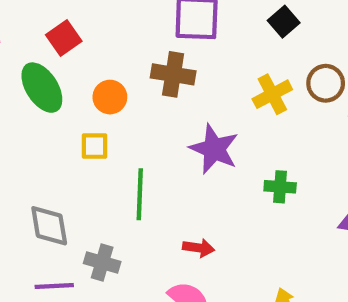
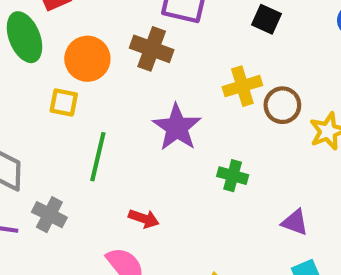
black square: (284, 22) -> (266, 19), turned -36
brown circle: (326, 83) -> (282, 105), moved
orange circle: (110, 97) -> (87, 59), size x1.4

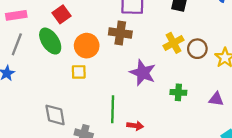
green line: (98, 157) -> (113, 109), moved
purple triangle: (295, 222) -> (216, 99), moved

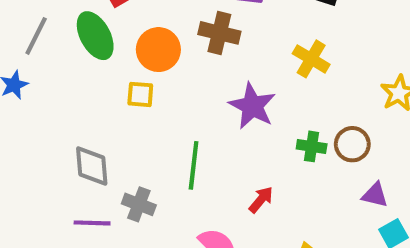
yellow cross: (174, 43) -> (311, 59), turned -36
brown circle: (197, 49) -> (352, 144), moved
purple triangle: (216, 99) -> (375, 195), moved
red arrow: (135, 126) -> (261, 200), moved, turned -63

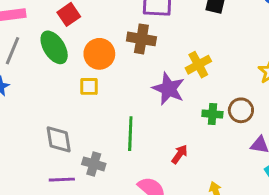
yellow cross: (311, 59) -> (198, 65), moved, turned 35

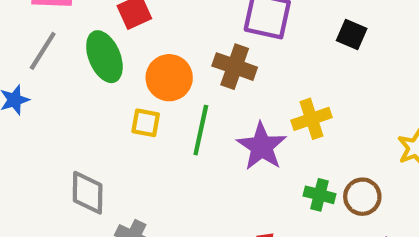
green line: (130, 134) -> (201, 130), moved

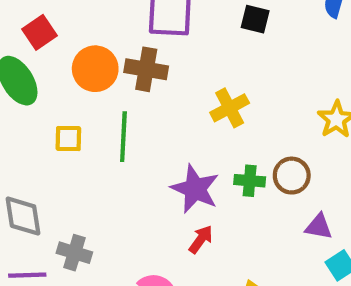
orange circle: (169, 78) -> (95, 69), moved
purple star: (262, 146) -> (195, 189), moved

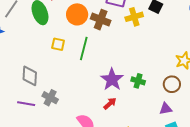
yellow cross: (230, 108) -> (134, 17), moved
brown circle: (292, 176) -> (172, 84), moved
purple triangle: (319, 227) -> (166, 109), turned -32

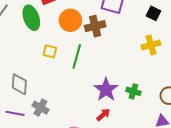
yellow cross: (134, 17) -> (151, 45), moved
brown cross: (101, 20) -> (95, 26), turned -36

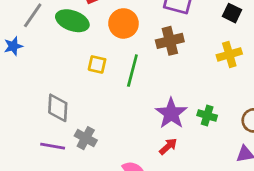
green ellipse: (31, 18) -> (72, 21), turned -50
brown cross: (95, 26) -> (170, 41), moved

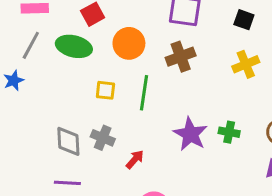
gray cross: (86, 138) -> (103, 138), moved
red arrow: (168, 146) -> (135, 159), moved

